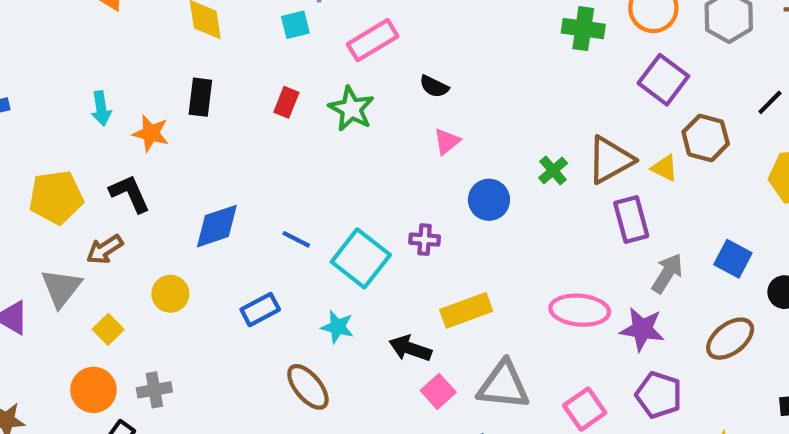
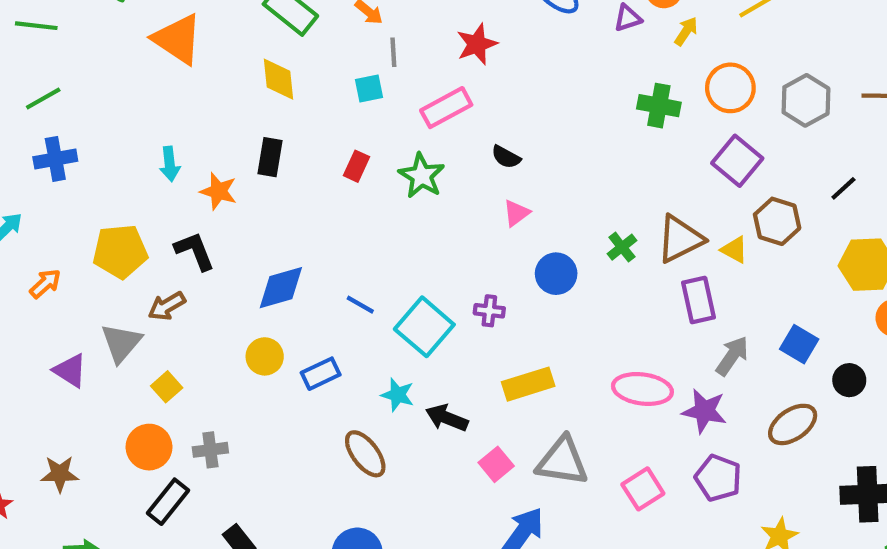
yellow circle: (170, 294) -> (265, 356), moved
black arrow: (410, 348) -> (447, 418), moved

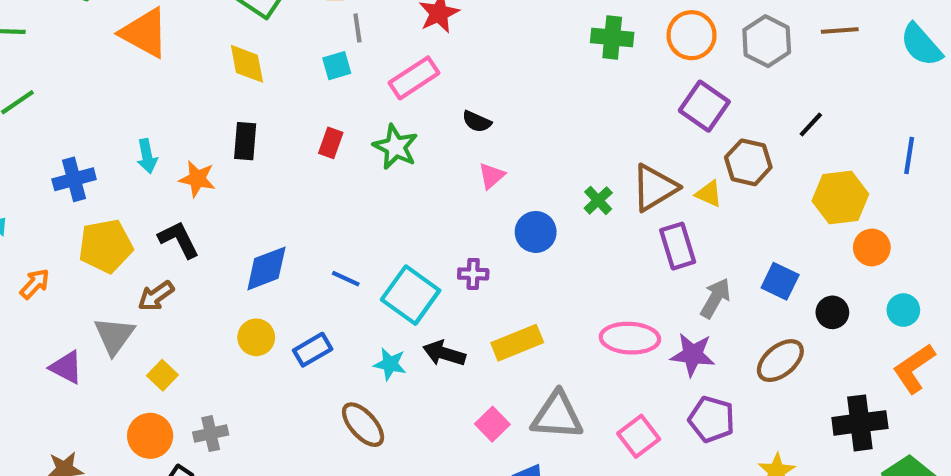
green cross: (659, 106) -> (612, 38), moved
blue cross: (55, 159) -> (74, 179), moved
black arrow: (447, 418) -> (444, 353), moved

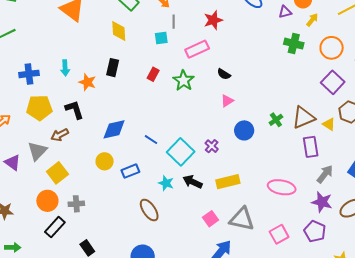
purple cross: (473, 274) -> (212, 146), turned 32
purple star: (693, 355) -> (322, 202), moved
yellow square: (162, 375) -> (57, 173), size x1.5

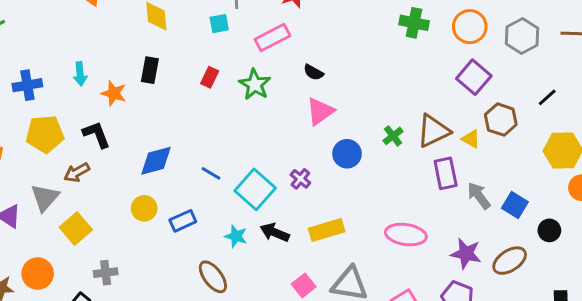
pink triangle: (227, 101) -> (320, 111), size x1.5
gray arrow: (325, 174) -> (479, 196), moved, turned -72
orange circle: (47, 201) -> (38, 274), moved

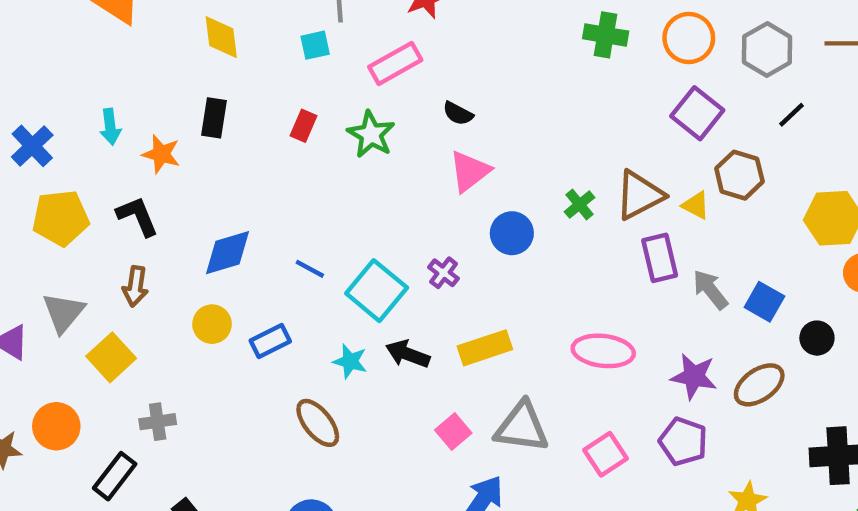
blue cross: (27, 85) -> (32, 146), turned -32
black line: (547, 97) -> (792, 115), moved
brown arrow: (77, 172) -> (135, 286), moved, turned -50

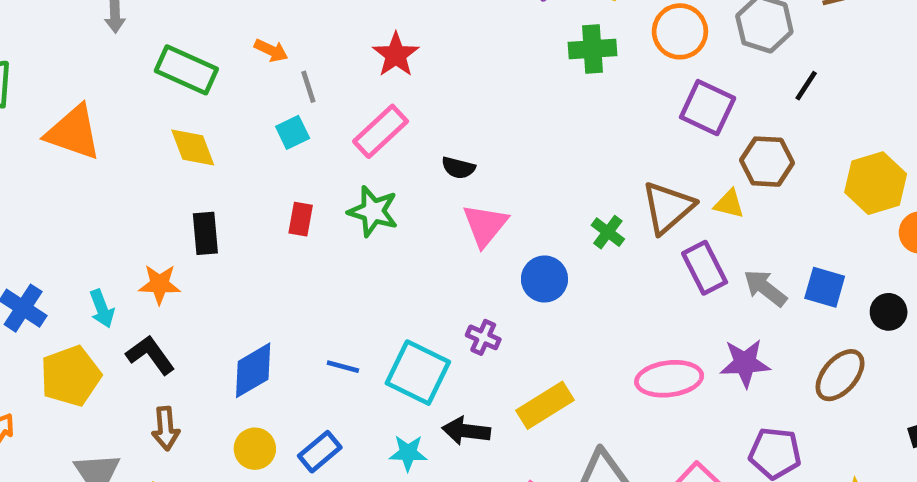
cyan arrow: (110, 127) -> (102, 309), moved
purple star: (694, 376) -> (745, 363), moved

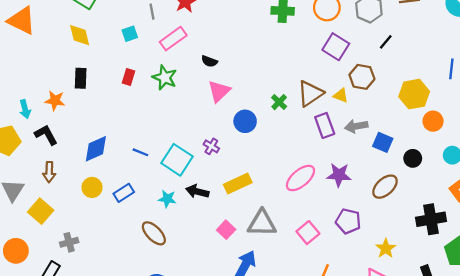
gray line: (308, 87) -> (152, 12), moved
gray arrow: (765, 288) -> (356, 126), moved, turned -55
pink ellipse: (669, 379) -> (300, 178), turned -40

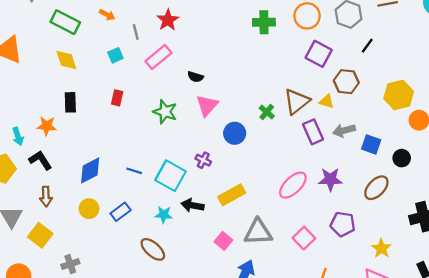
green star: (165, 78) -> (165, 112), moved

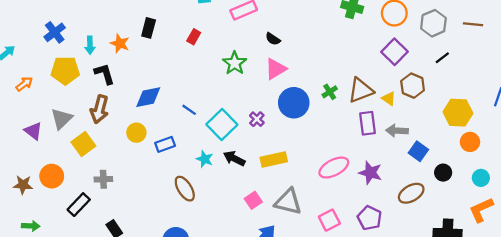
blue circle: (235, 133) -> (294, 103), size x1.4
brown arrow: (46, 197) -> (99, 109), size x1.4

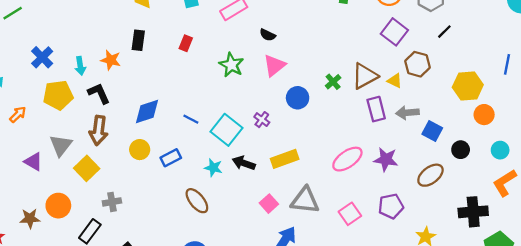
blue circle: (294, 103) -> (298, 98), size x0.7
purple pentagon: (369, 218) -> (391, 206), turned -30

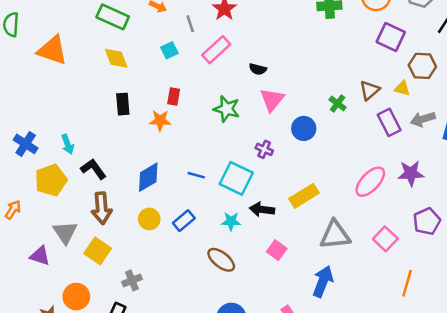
orange star: (111, 60) -> (160, 120), moved
brown triangle: (365, 76) -> (370, 90), size x0.7
purple cross: (262, 120) -> (264, 149), moved
pink square: (269, 204) -> (277, 250), moved

